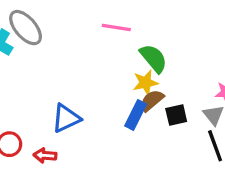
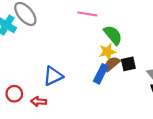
black square: (176, 115) -> (128, 64), moved

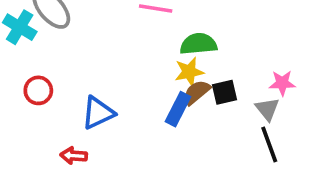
green semicircle: (113, 35) -> (198, 44), turned -55
red circle: (14, 94) -> (38, 90), moved

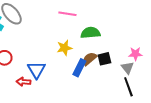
yellow star: (189, 72) -> (64, 48), moved
blue triangle: (98, 113) -> (36, 70), turned -36
red arrow: (74, 156) -> (23, 82), moved

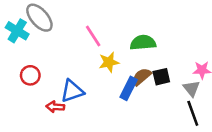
pink line: (67, 14) -> (93, 36), moved, turned 48
blue triangle: (36, 70) -> (72, 91), turned 42

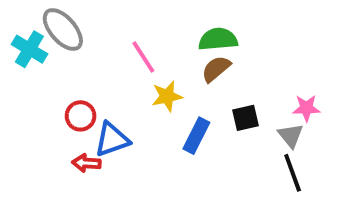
green semicircle: (143, 43) -> (218, 39), moved
red circle: (30, 75) -> (81, 116), moved
brown semicircle: (142, 77) -> (216, 69), moved

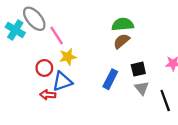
pink line: (143, 57) -> (57, 36), moved
yellow star: (167, 96) -> (68, 57), moved
gray triangle: (291, 136) -> (142, 88), moved

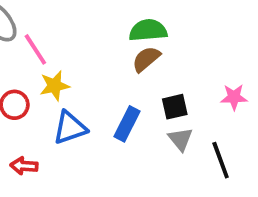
blue triangle: (62, 81) -> (70, 128), moved
red arrow: (48, 95) -> (24, 166), moved

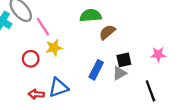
green semicircle: (148, 30) -> (91, 16), moved
blue triangle: (70, 128) -> (58, 88), moved
gray triangle: (180, 139) -> (119, 73), moved, turned 40

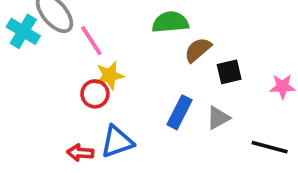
red circle: (31, 59) -> (95, 94), moved
black square: (124, 60) -> (229, 72), moved
black line: (150, 91) -> (270, 147), turned -55

